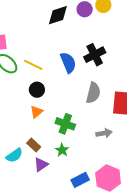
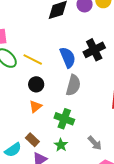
gray semicircle: (93, 93) -> (73, 85), moved
gray arrow: (104, 133) -> (95, 143), moved, turned 56

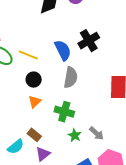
green star: (61, 145) -> (75, 135), moved

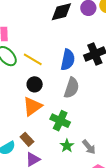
blue semicircle: (63, 50) -> (68, 60), turned 30
orange triangle: (35, 102) -> (32, 106), size x1.5

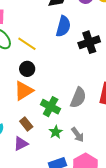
blue semicircle: (68, 60) -> (63, 26), moved
gray semicircle: (72, 88) -> (78, 98), moved
brown rectangle: (27, 139) -> (26, 124), moved

